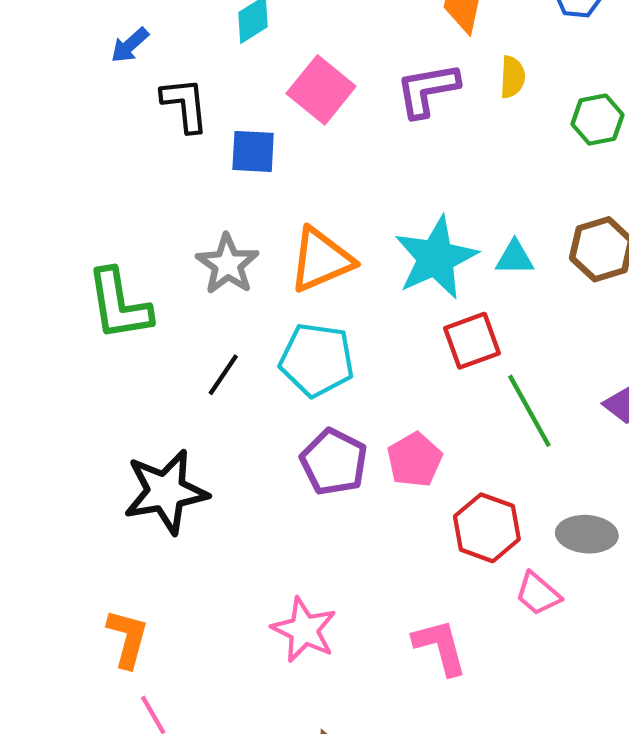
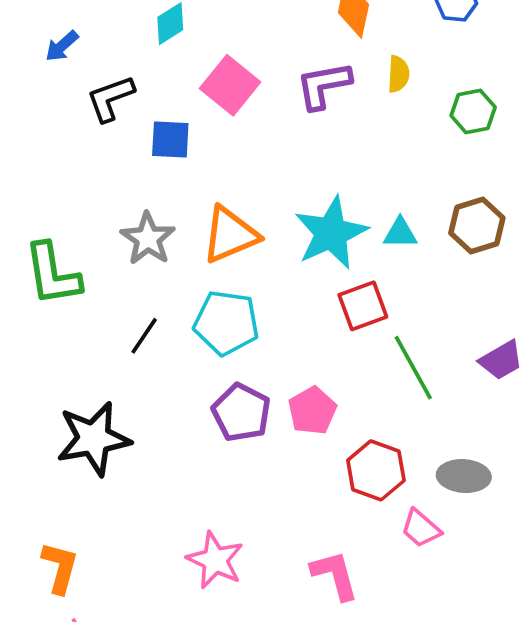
black L-shape: (185, 105) -> (110, 98), turned -104

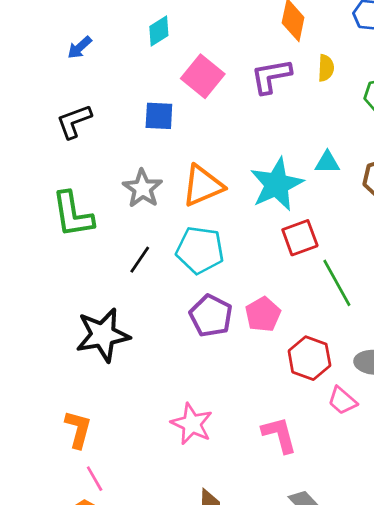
black L-shape: (110, 98) -> (74, 121), moved
cyan triangle: (400, 233) -> (327, 162), moved

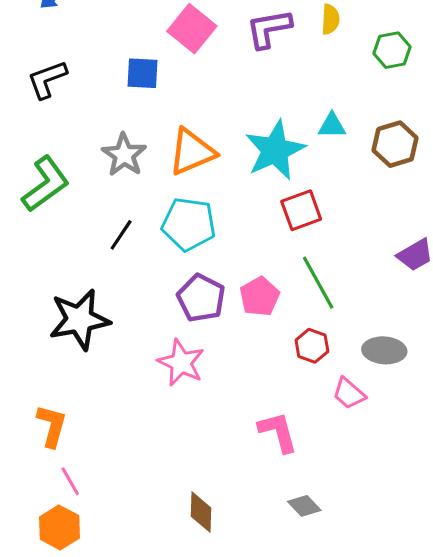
green L-shape: (73, 214) -> (46, 184), turned -117
green line: (337, 283) -> (318, 283), moved
red hexagon: (309, 358) -> (312, 346), size x0.7
pink star: (192, 424) -> (181, 363), moved

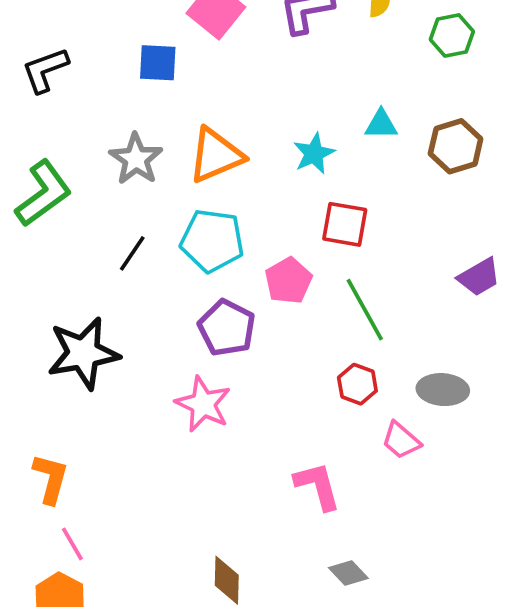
cyan star: (275, 150) -> (314, 154), size x0.6
red square: (301, 210) -> (345, 224), turned 30
pink pentagon: (260, 296) -> (288, 281), moved

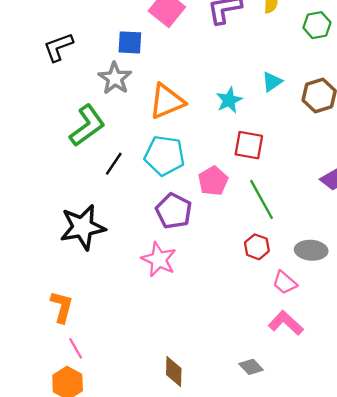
cyan triangle: (381, 124) -> (272, 82), turned -35
gray star: (136, 159) -> (115, 78), moved
green L-shape: (43, 193) -> (87, 126), moved
pink L-shape: (318, 486) -> (286, 323), moved, turned -32

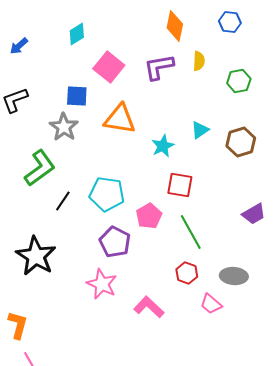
orange triangle: (167, 101) -> (120, 119), moved, turned 32
black star: (83, 227) -> (36, 256), turned -30
pink L-shape: (286, 323) -> (149, 307), moved

